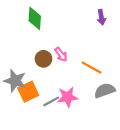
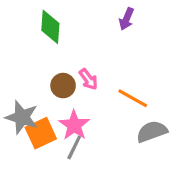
purple arrow: (101, 17) -> (126, 19), moved, turned 32
pink star: (68, 97) -> (74, 125), moved, turned -30
gray line: (51, 101) -> (74, 147), turned -35

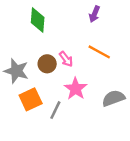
orange line: (133, 98) -> (99, 52), moved
gray star: (22, 117) -> (16, 71), moved
pink star: (74, 125) -> (76, 89), moved

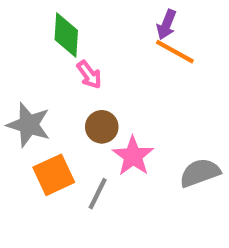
orange line: (99, 52) -> (175, 52), moved
pink arrow: (66, 59) -> (89, 75), moved
brown circle: (47, 64) -> (102, 127), moved

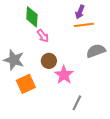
orange line: (175, 52) -> (84, 25), turned -36
gray semicircle: (200, 173) -> (96, 51), moved
gray line: (98, 194) -> (77, 103), moved

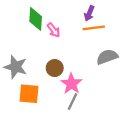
pink arrow: (43, 36) -> (54, 30), moved
orange square: (26, 84) -> (29, 94), turned 30
gray line: (77, 103) -> (73, 101), moved

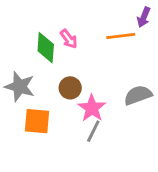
purple arrow: (89, 13) -> (144, 17), moved
green diamond: (36, 19) -> (46, 48), moved
gray semicircle: (107, 57) -> (138, 95), moved

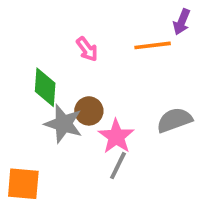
green diamond: (46, 48) -> (45, 87), moved
gray star: (20, 87) -> (63, 124), moved
orange square: (37, 121) -> (23, 184), moved

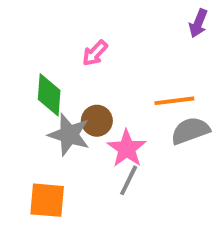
orange line: (153, 45) -> (174, 101), moved
pink arrow: (87, 49) -> (95, 53), turned 80
orange square: (23, 184) -> (47, 200), moved

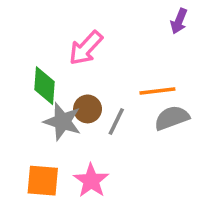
pink arrow: (95, 53) -> (86, 48), size x1.5
pink star: (127, 149) -> (91, 181), moved
gray line: (129, 180) -> (116, 121), moved

